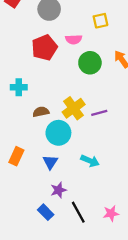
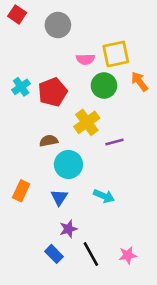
yellow square: (100, 21) -> (116, 54), moved, size x1.5
red pentagon: (44, 48) -> (53, 92), moved
cyan cross: (19, 87) -> (21, 87), moved, turned -35
yellow cross: (74, 108) -> (87, 122), moved

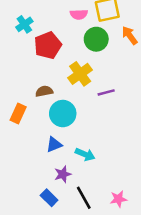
cyan cross: (21, 87) -> (24, 24), moved
orange rectangle: (21, 191) -> (18, 114), moved
cyan arrow: (104, 196) -> (85, 154), moved
blue triangle: (59, 197) -> (54, 144), turned 35

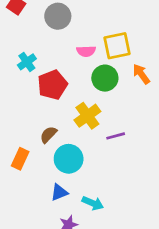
brown semicircle: (44, 91) -> (48, 135), turned -35

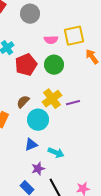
green circle: (105, 78) -> (54, 65), moved
yellow cross: (87, 116) -> (52, 99), moved

